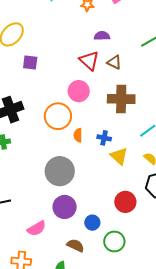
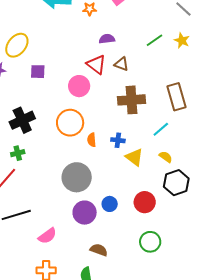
pink circle: (79, 91) -> (79, 86), moved
blue circle: (92, 223) -> (110, 204), moved
pink semicircle: (37, 228) -> (47, 236), moved
green circle: (114, 241) -> (150, 242), moved

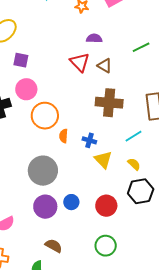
pink circle: (79, 86) -> (26, 89), moved

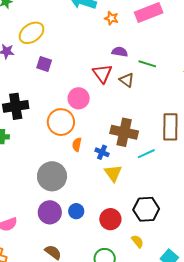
green line: (141, 47) -> (147, 64), moved, turned 36
pink circle: (26, 89) -> (79, 98), moved
brown cross: (109, 103) -> (124, 132), moved
yellow semicircle: (134, 164) -> (138, 241), moved

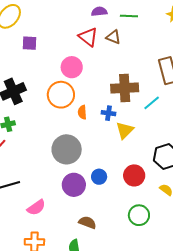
yellow triangle: (113, 173) -> (125, 130), turned 36

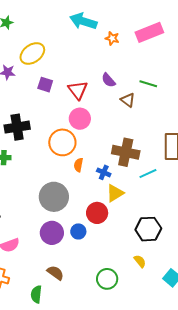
purple semicircle: (99, 11) -> (108, 80), moved, turned -140
red triangle: (88, 37) -> (78, 90), moved
red circle: (134, 175) -> (97, 213), moved

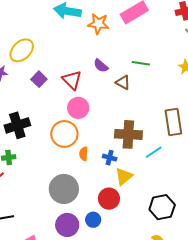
orange star: (112, 38) -> (98, 24), size x1.5
purple square: (45, 85) -> (39, 79), turned 35

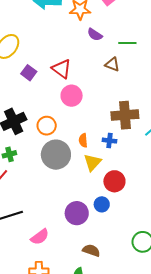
purple semicircle: (101, 66) -> (95, 35), moved
orange circle: (64, 134) -> (47, 126), moved, size x0.7
yellow triangle: (124, 176) -> (92, 162), moved
gray circle: (64, 189) -> (56, 155), moved

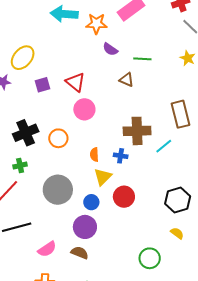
purple square: (29, 73) -> (43, 85), turned 35
gray circle: (56, 155) -> (58, 190), moved
blue circle: (102, 204) -> (91, 202), moved
brown semicircle: (91, 250) -> (80, 253), moved

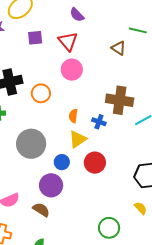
purple semicircle: (110, 49) -> (77, 15), moved

